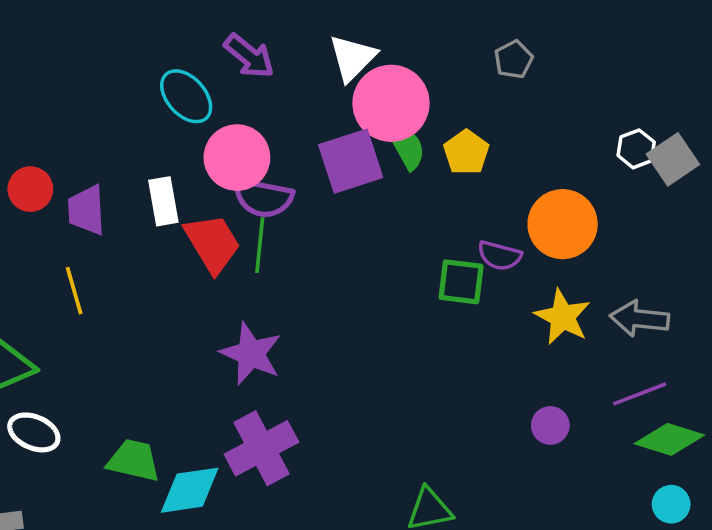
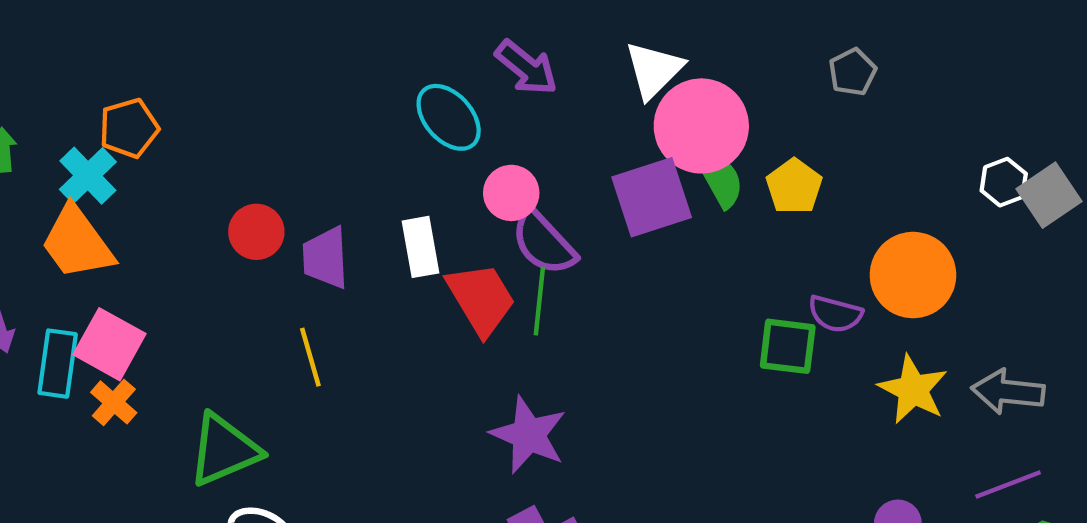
pink circle: (237, 158) -> (511, 193), size x0.7
purple semicircle: (263, 198) -> (544, 243), turned 36

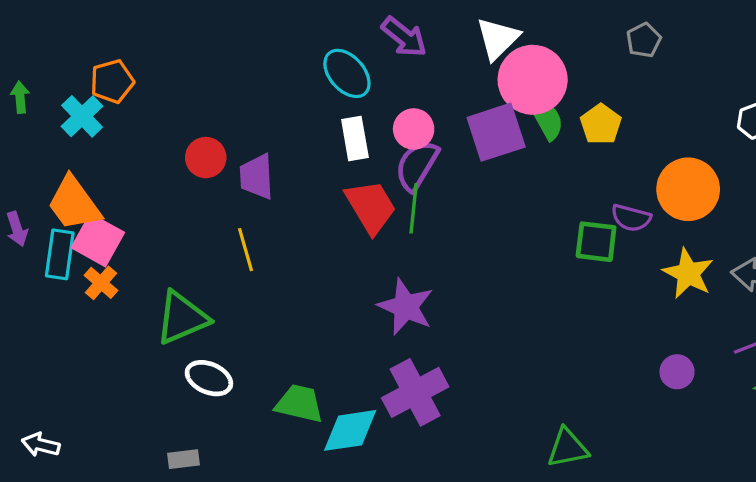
pink circle: (511, 193) -> (414, 129), moved
orange trapezoid: (77, 243) -> (74, 204), moved
purple semicircle: (544, 243) -> (417, 165), turned 74
white rectangle: (421, 247) -> (355, 139), moved

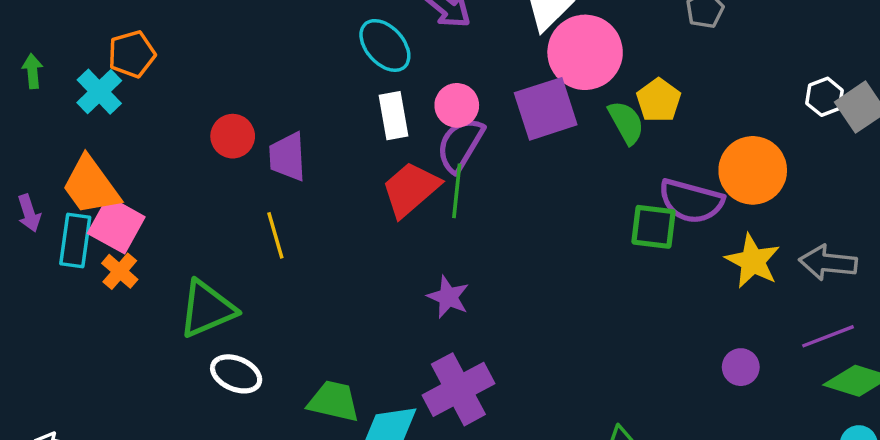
green semicircle: (547, 119) -> (626, 122), moved
red trapezoid: (371, 207) -> (411, 189), turned -100
purple semicircle: (631, 218) -> (691, 201), size x1.5
purple star: (406, 307) -> (448, 297), size x0.7

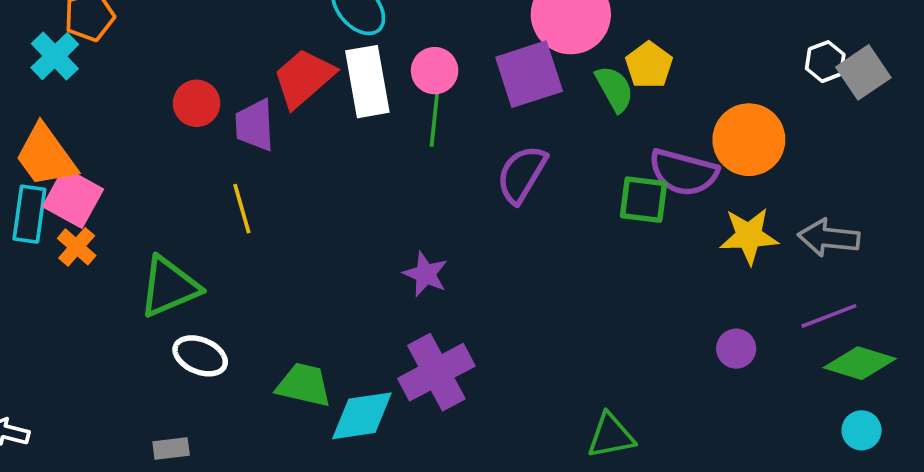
white rectangle: (393, 116) -> (367, 82), size x1.4
purple semicircle: (460, 145) -> (522, 174), moved
red trapezoid: (411, 189) -> (304, 78), moved
green line: (457, 191) -> (435, 118), moved
yellow star: (753, 261) -> (749, 236), turned -30

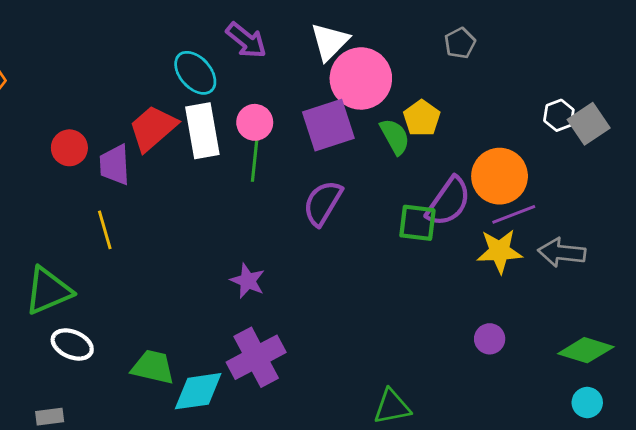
purple semicircle: (683, 172) -> (449, 202), turned -70
purple line: (829, 316) -> (514, 214), moved

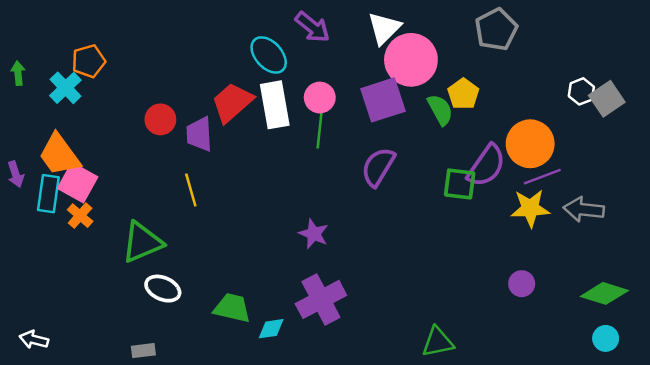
gray pentagon: (460, 43) -> (496, 29), size x1.6
cyan diamond: (198, 391) -> (271, 329), size x0.6

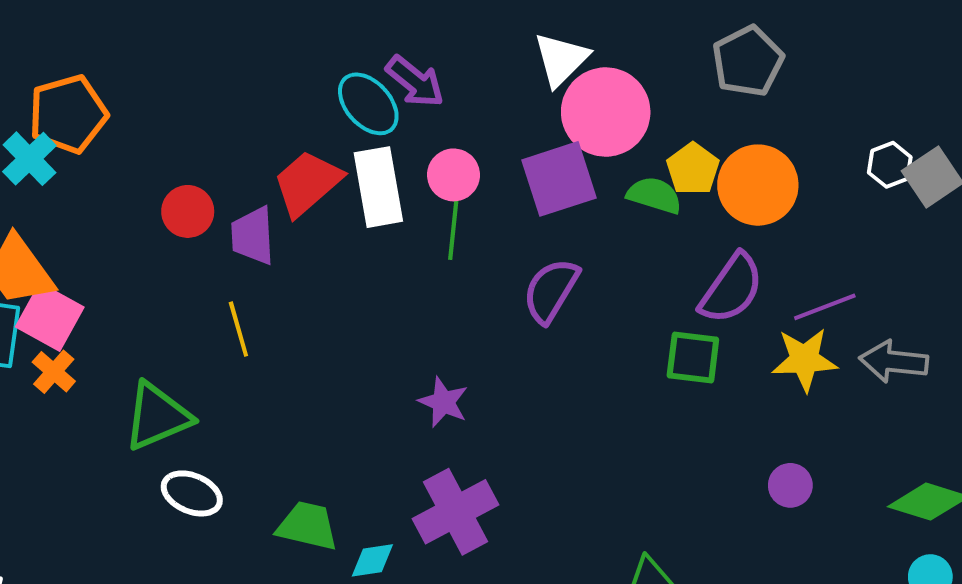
purple arrow: (312, 27) -> (415, 82), moved
orange pentagon: (89, 61) -> (68, 114), size x1.4
green semicircle: (440, 110) -> (654, 195), turned -44
orange circle: (530, 144) -> (758, 185), moved
green square: (460, 184) -> (693, 358), moved

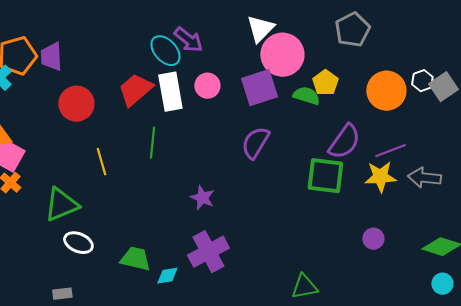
orange circle: (758, 185) -> (386, 91), moved
red circle: (188, 211) -> (76, 104), size x1.4
green line: (454, 228) -> (152, 143), moved
purple trapezoid: (253, 236) -> (51, 57), moved
green square: (693, 358) -> (325, 176), size x1.4

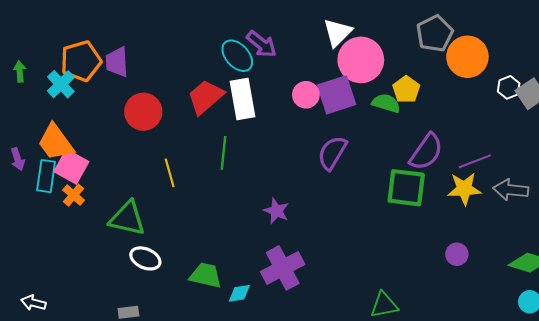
pink circle: (207, 86) -> (306, 95), moved
orange circle: (386, 91) -> (467, 57), moved
green triangle: (61, 205) -> (127, 218), turned 36

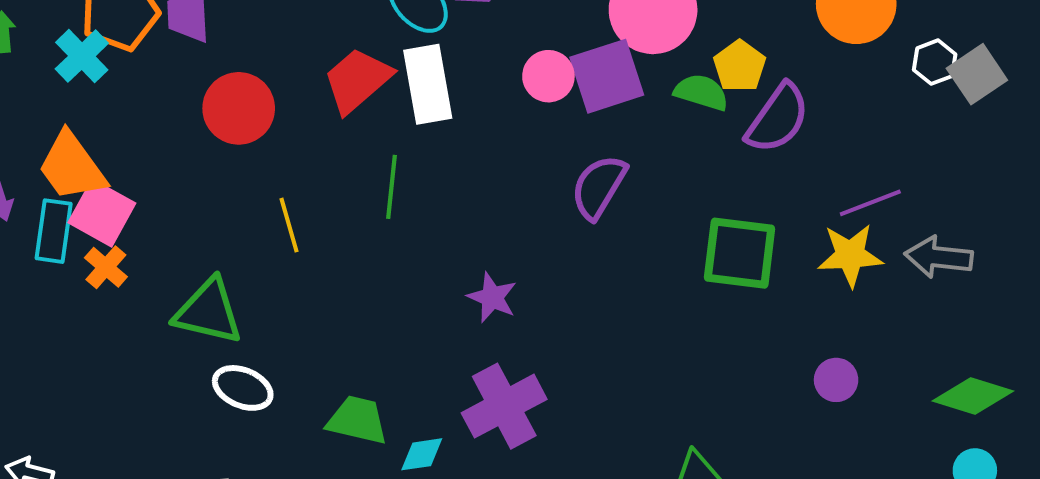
purple semicircle: (426, 152) -> (778, 118), moved

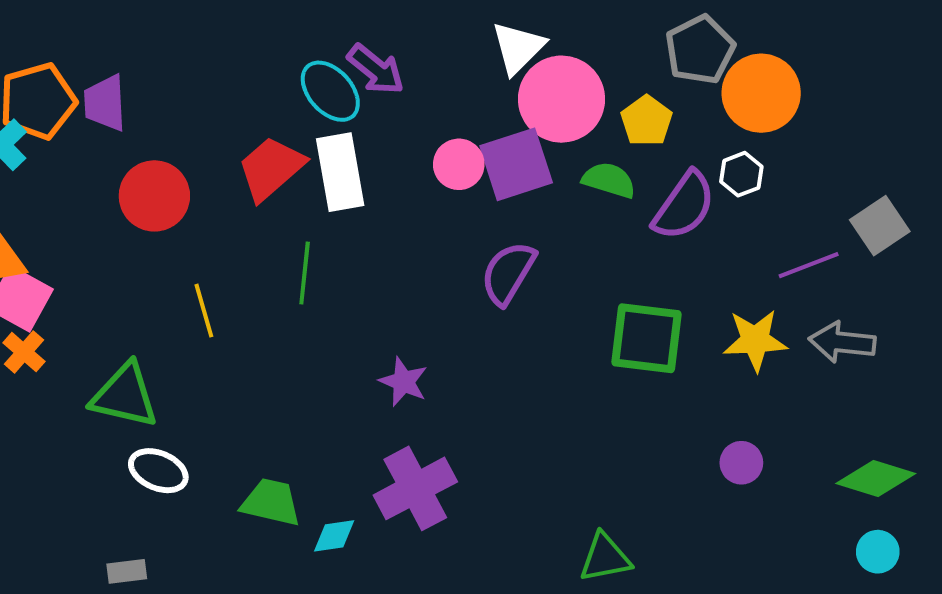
white hexagon: (935, 62) -> (741, 174), moved
yellow pentagon: (740, 66) -> (647, 121), moved
gray square: (977, 74) -> (880, 226), moved
purple line: (870, 203) -> (809, 265), moved

